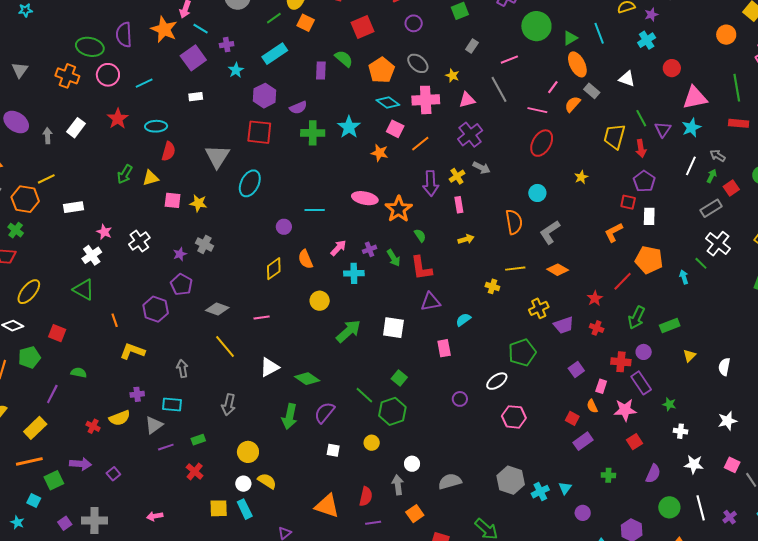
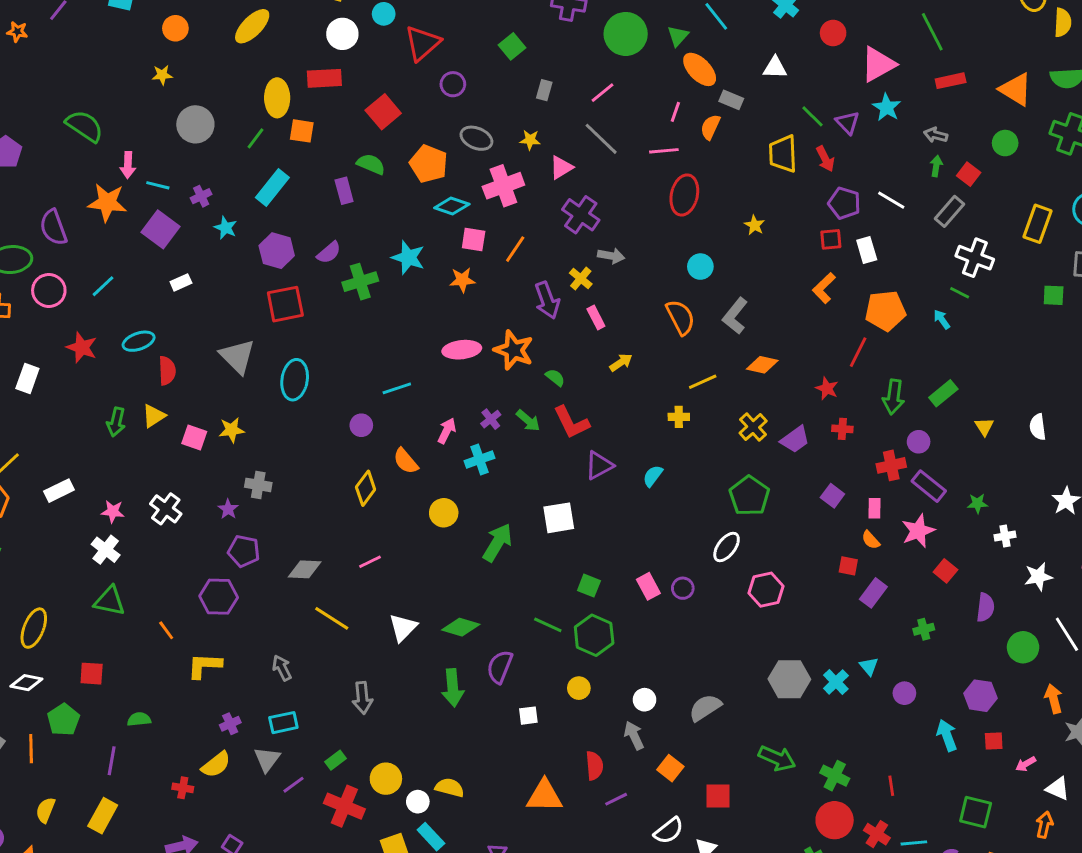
white line: (691, 166) -> (891, 200), moved, turned -66
pink square: (173, 200) -> (194, 437), turned 30
pink rectangle: (444, 348) -> (648, 586), moved
yellow circle: (248, 452) -> (386, 779), moved
red cross: (195, 471) -> (344, 806), size x1.5

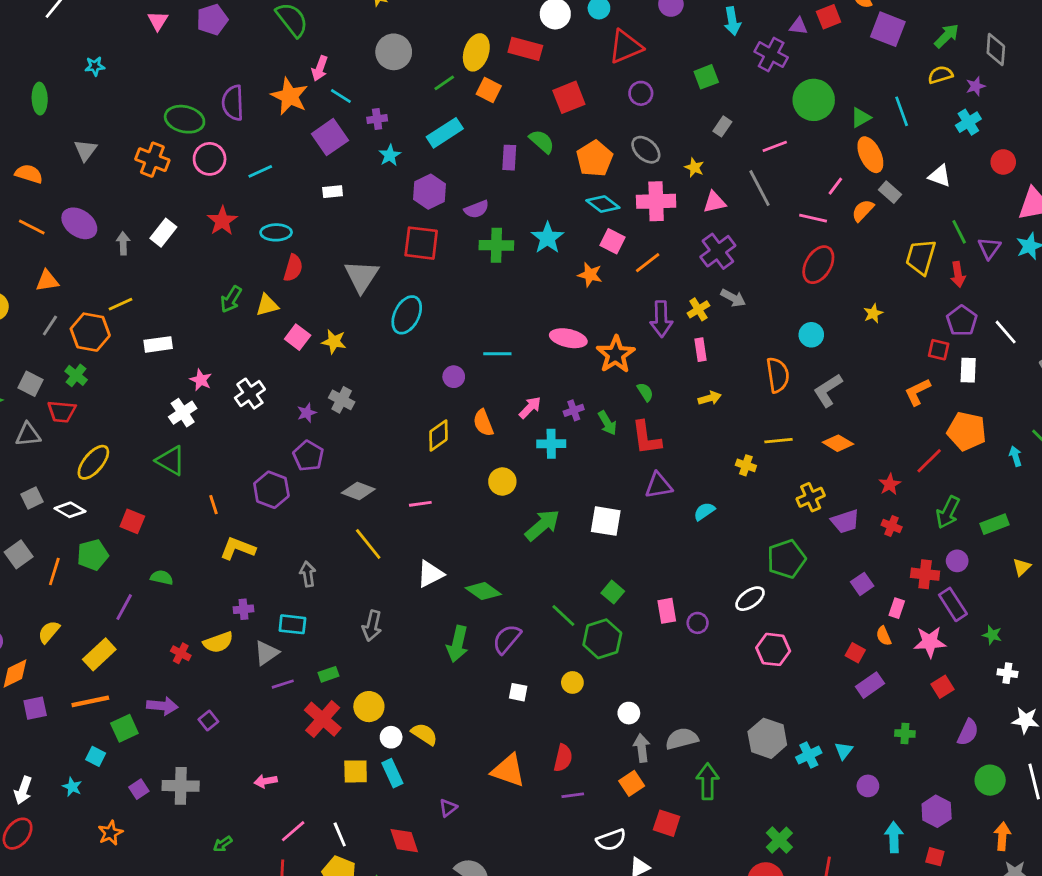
gray arrow: (634, 735) -> (642, 748), moved
green arrow: (777, 758) -> (708, 781), moved, turned -132

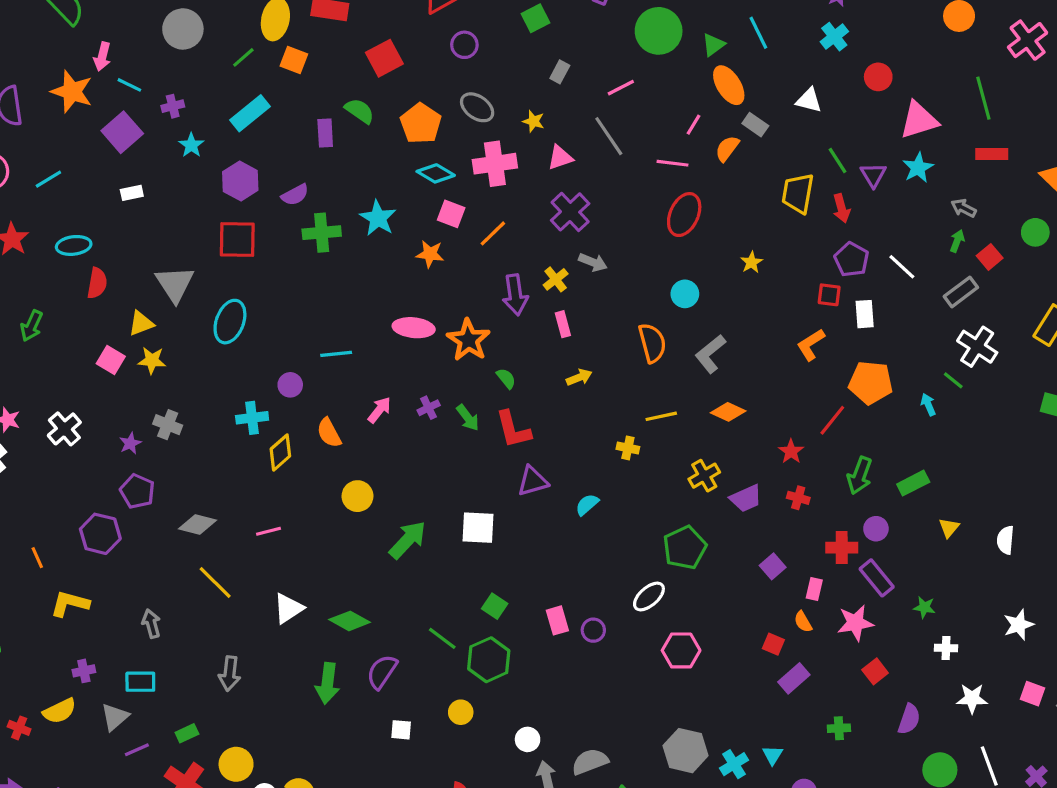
yellow triangle: (267, 305) -> (141, 323), moved
cyan cross: (551, 444) -> (252, 418), moved

